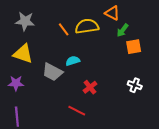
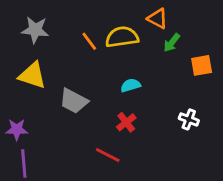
orange square: (134, 47) -> (202, 65), moved
cyan semicircle: (73, 61) -> (130, 85), moved
purple star: (16, 83) -> (17, 129), moved

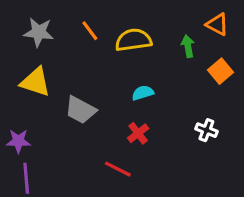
orange triangle: (158, 18) -> (217, 24), moved
orange line: (89, 41) -> (90, 31), moved
green arrow: (172, 43) -> (188, 46), turned 132
orange square: (202, 65) -> (220, 71), turned -30

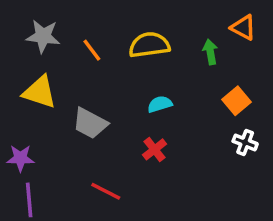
orange line: (90, 31) -> (92, 50), moved
orange square: (220, 71) -> (236, 101), moved
white cross: (206, 130) -> (245, 142), moved
red line: (118, 169) -> (106, 191), moved

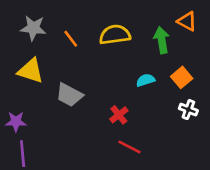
green arrow: (210, 52) -> (162, 40), size x1.4
cyan semicircle: (160, 104) -> (146, 80), moved
red line: (106, 191) -> (130, 147), moved

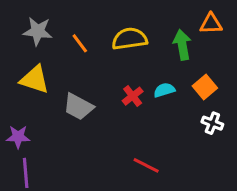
orange triangle: (187, 21) -> (211, 24), turned -30
red cross: (119, 115) -> (133, 96), moved

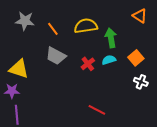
orange triangle: (211, 24) -> (140, 16), turned 35
green arrow: (182, 45) -> (111, 38), moved
yellow triangle: (35, 79) -> (19, 69), moved
gray trapezoid: (78, 107) -> (56, 56), moved

